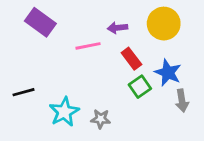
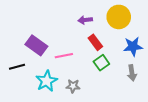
purple rectangle: (40, 22) -> (36, 45), moved
pink line: (88, 46) -> (64, 56), moved
blue star: (168, 73) -> (133, 46), moved, turned -30

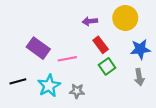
black line: (17, 67) -> (18, 81), moved

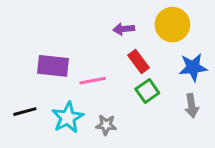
purple rectangle: (38, 48) -> (53, 66), turned -30

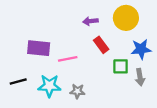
green square: (147, 91) -> (121, 66), moved, turned 35
cyan star: (68, 118) -> (49, 86), turned 30

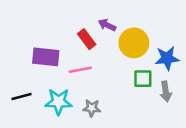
yellow circle: (126, 18) -> (134, 43), moved
purple arrow: (90, 21) -> (107, 25), turned 32
red rectangle: (101, 45) -> (87, 39), moved

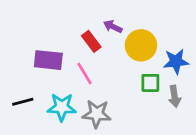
pink line: (80, 70) -> (85, 74), turned 70
gray star: (92, 108) -> (97, 114), size x1.5

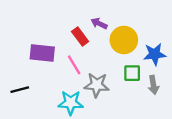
cyan star: (62, 107) -> (71, 103), moved
gray star: (97, 114) -> (97, 85), moved

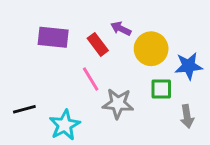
purple rectangle: (42, 53) -> (53, 37), moved
gray arrow: (153, 85) -> (187, 116), moved
cyan star: (71, 103) -> (65, 125), moved, turned -30

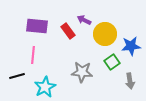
pink line: (91, 79) -> (33, 55), moved, turned 36
green square: (161, 89) -> (112, 62), turned -35

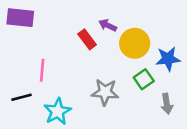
purple rectangle: (37, 26) -> (20, 18), moved

